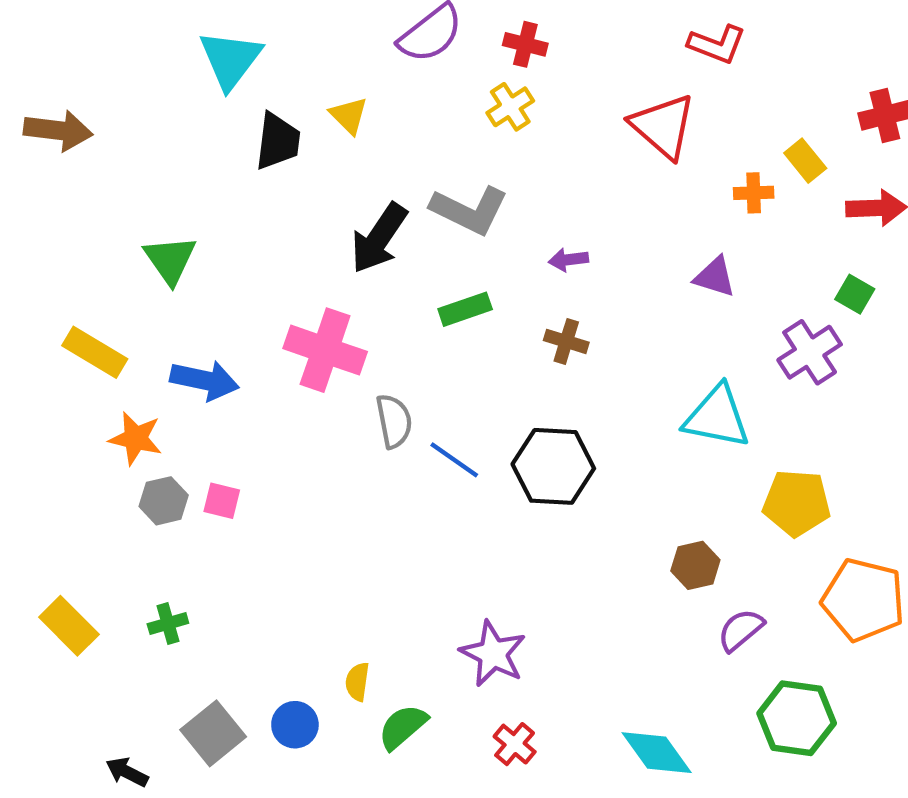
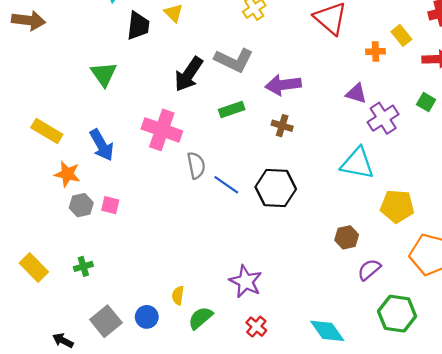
green triangle: (170, 260) -> (104, 74), moved
purple arrow: (568, 260) -> (283, 85), size x1.8
purple cross: (810, 352) -> (383, 118), moved
blue arrow: (205, 380) -> (102, 145), turned 48

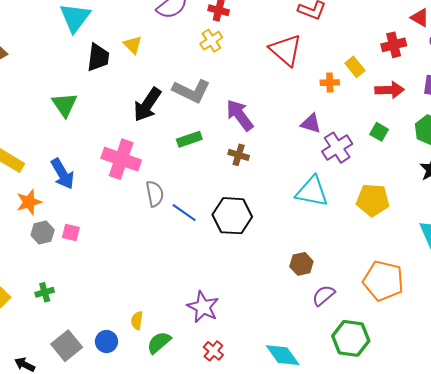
purple arrow: (283, 85) -> (240, 115), turned 60
orange star: (67, 174) -> (29, 202), turned -30
yellow pentagon: (397, 206) -> (373, 200), moved

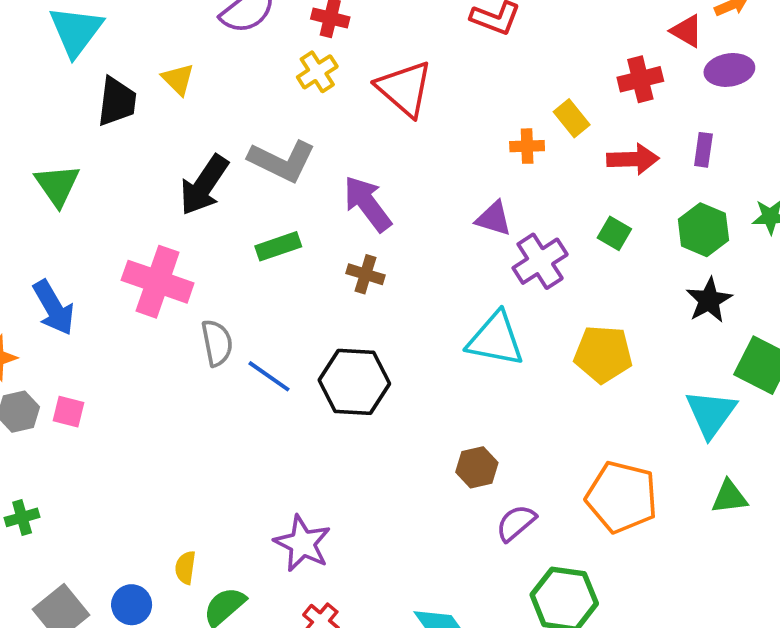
red triangle: (286, 50) -> (405, 89), moved

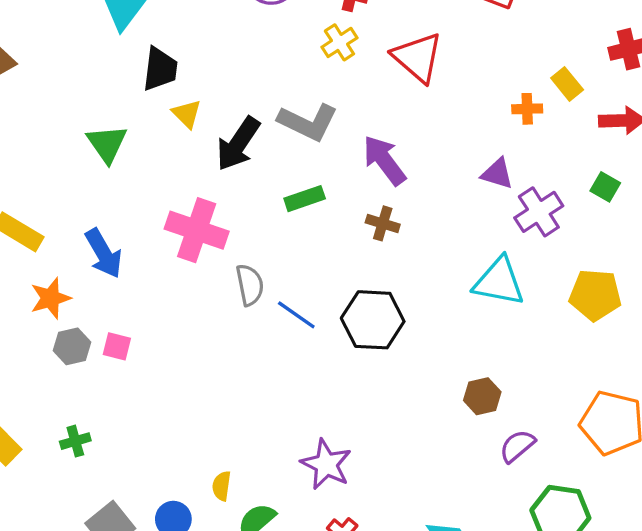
yellow triangle: (178, 79) -> (187, 114), moved

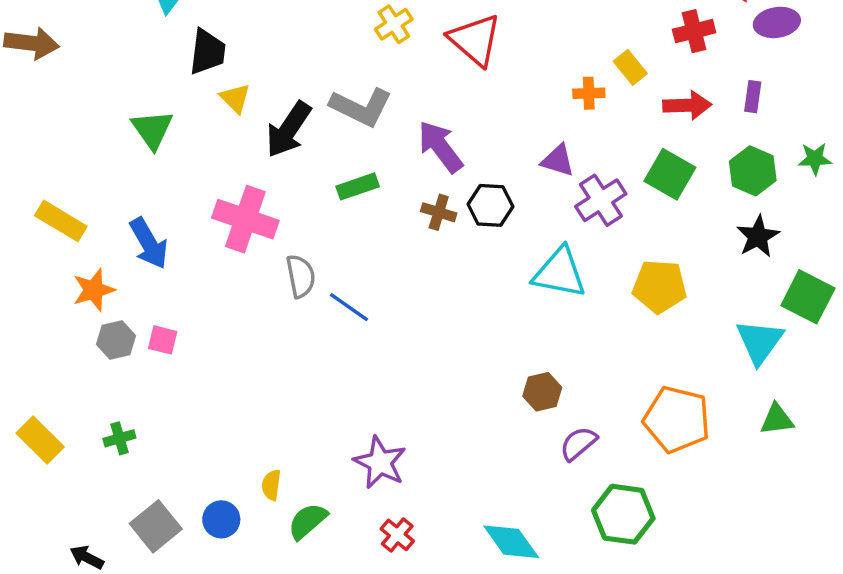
green square: (605, 187) -> (670, 174), size x1.6
black hexagon: (373, 320) -> (490, 205), moved, size x0.7

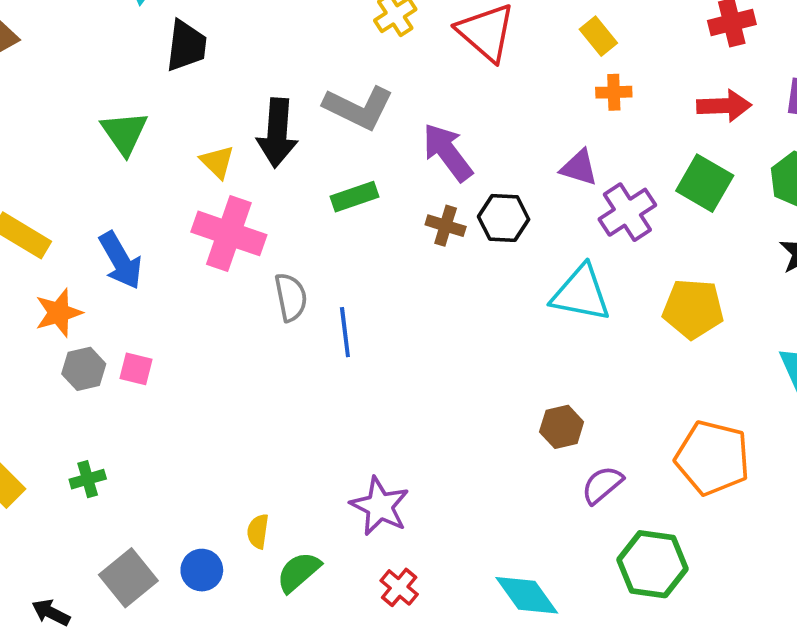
yellow rectangle: (630, 67) -> (598, 36), moved
yellow triangle: (235, 98) -> (217, 162), moved
black arrow: (289, 129) -> (277, 133), turned -30
blue line: (349, 307) -> (345, 332), turned 48

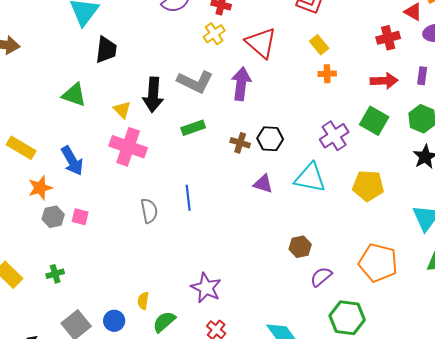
green triangle: (124, 133) -> (74, 95), turned -36
purple arrow: (447, 152) -> (241, 84), moved, turned 44
purple triangle: (579, 168) -> (263, 184), moved
gray semicircle: (291, 297) -> (149, 211), moved

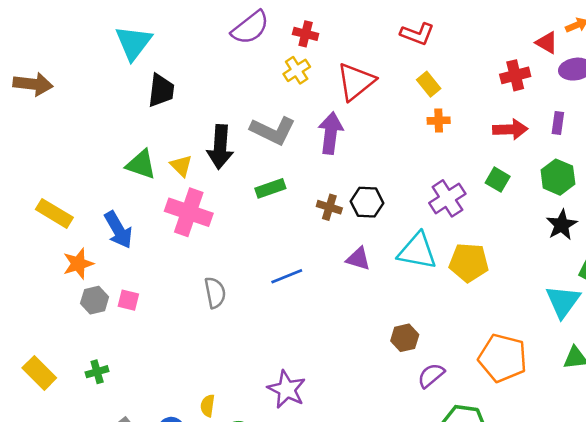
red triangle: (261, 43) -> (356, 82), turned 40
green triangle: (74, 95) -> (141, 165), moved
green square: (374, 121) -> (498, 180), size x0.7
yellow pentagon: (368, 186) -> (469, 262), moved
blue line: (188, 198) -> (287, 276), moved, turned 75

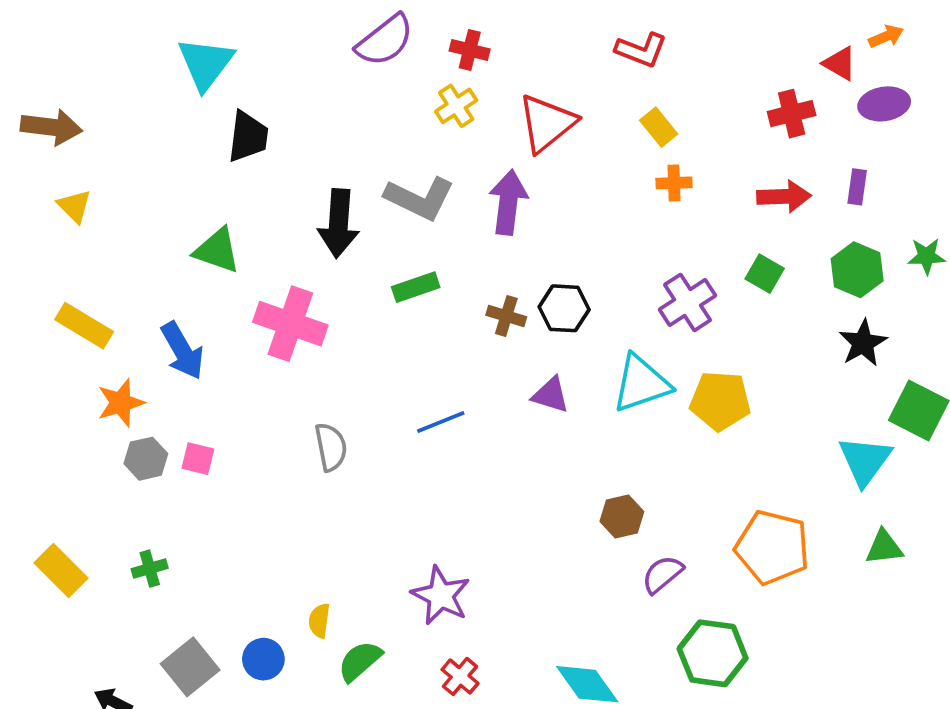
yellow triangle: (181, 166) -> (74, 206), moved
cyan triangle: (417, 251) -> (641, 383), turned -30

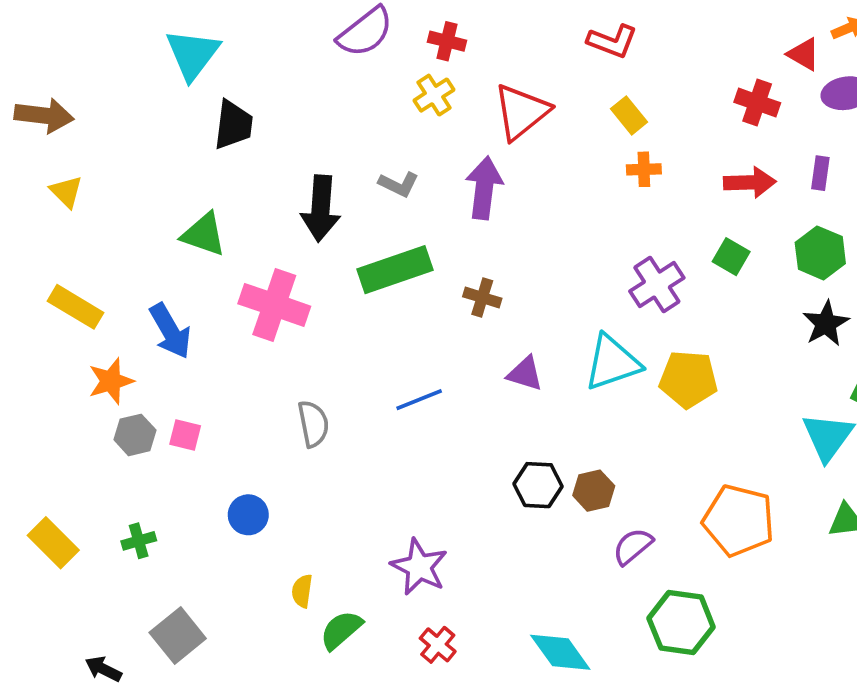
red cross: (792, 114) -> (757, 102), turned 33
gray L-shape: (420, 198) -> (399, 184), size x0.6
green rectangle: (416, 287) -> (395, 270), size x1.6
black hexagon: (564, 308) -> (538, 485), moved
blue circle: (263, 659) -> (248, 515), moved

